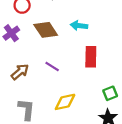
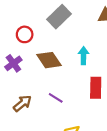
cyan arrow: (79, 26) -> (83, 56), turned 84

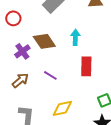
red circle: (25, 34) -> (13, 18), moved
purple cross: (13, 63) -> (22, 51), moved

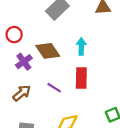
red circle: (13, 18) -> (14, 35), moved
red rectangle: (86, 66) -> (81, 78), moved

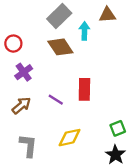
cyan arrow: (81, 46) -> (84, 31), moved
brown diamond: (48, 51) -> (60, 47), moved

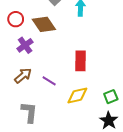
brown diamond: (60, 47) -> (44, 24), moved
purple line: (56, 100) -> (49, 81), moved
yellow diamond: (70, 138) -> (77, 95), moved

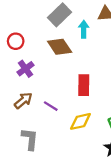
brown diamond: (44, 24) -> (60, 47), moved

